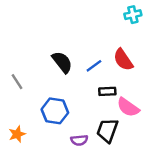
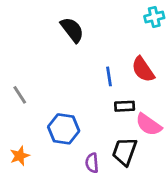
black semicircle: (62, 62) -> (72, 30), moved
blue line: (94, 66) -> (109, 76), turned -63
purple semicircle: (79, 140) -> (92, 163), turned 91

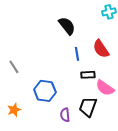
black semicircle: (72, 30) -> (67, 26), moved

